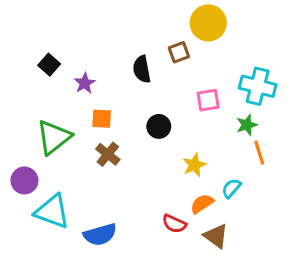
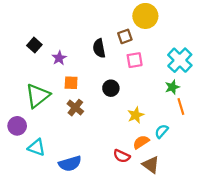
cyan cross: (258, 86) -> (180, 60), turned 30
pink square: (208, 100) -> (135, 60), moved
cyan triangle: (52, 211) -> (37, 147), size x0.7

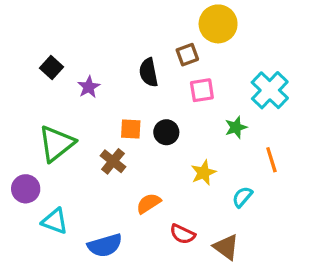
orange square: (71, 83) -> (131, 129), moved
green star: (172, 87) -> (236, 127), moved
orange semicircle: (141, 142) -> (149, 203), moved

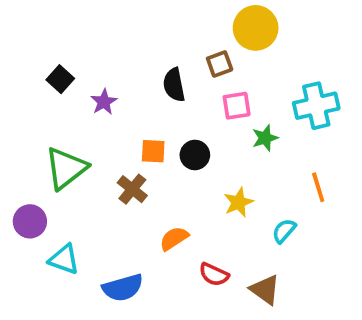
cyan cross: (270, 90) -> (316, 106), turned 33
green star: (236, 127) -> (265, 138), moved

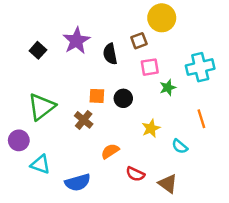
purple star: (104, 102) -> (76, 41), moved, size x1.6
cyan semicircle: (284, 231) -> (180, 146), turned -91

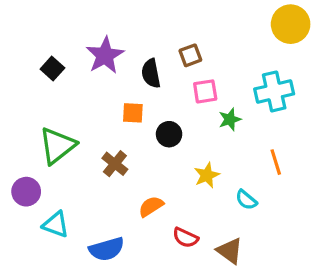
yellow circle: (162, 18) -> (291, 24), moved
orange square: (97, 96) -> (133, 113), moved

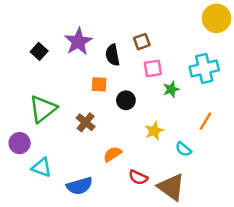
orange line: (276, 162) -> (205, 121), turned 48
brown triangle: (230, 251) -> (171, 187), size x1.4

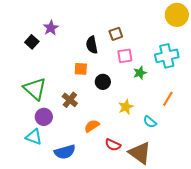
purple star: (78, 42) -> (51, 28), moved, size x0.7
green triangle: (43, 109) -> (35, 89), turned -40
purple circle: (20, 143) -> (44, 117), moved

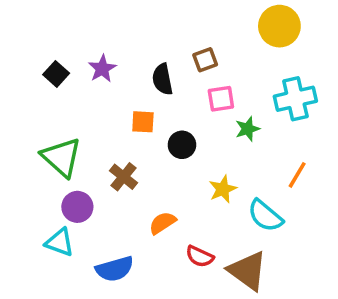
yellow circle: (177, 15) -> (279, 26), moved
purple star: (51, 28) -> (102, 69), moved
cyan semicircle: (150, 122) -> (265, 216), size x1.5

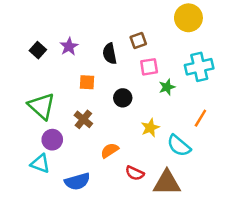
orange square: (143, 122) -> (87, 82), moved
brown triangle: (248, 271) -> (167, 183), turned -36

